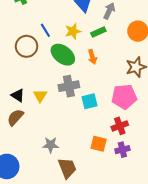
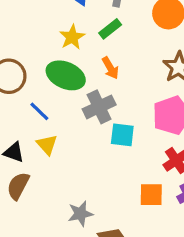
blue line: (45, 30) -> (39, 111), moved
gray cross: (69, 86) -> (99, 107), moved
cyan square: (90, 101) -> (122, 135), turned 35

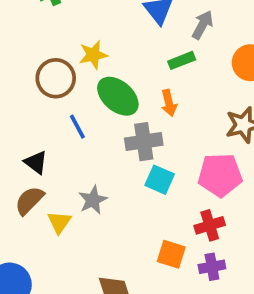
yellow star: (72, 37) -> (93, 55), moved
yellow triangle: (47, 145) -> (59, 222), moved
gray star: (80, 214) -> (93, 200), moved, turned -30

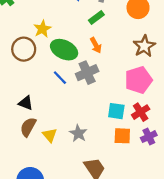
blue line: (77, 127) -> (60, 78), moved
cyan square: (160, 180) -> (116, 111), moved
gray star: (93, 200) -> (78, 133), moved

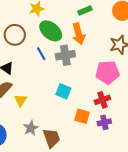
orange arrow: (96, 45) -> (79, 34), size x1.5
brown circle: (24, 49) -> (15, 35), moved
cyan square: (116, 111) -> (63, 91), moved
gray star: (78, 133) -> (31, 128), moved

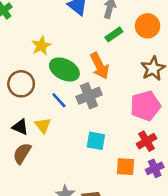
green rectangle: (85, 11) -> (114, 34), moved
yellow triangle: (21, 100) -> (43, 125), moved

